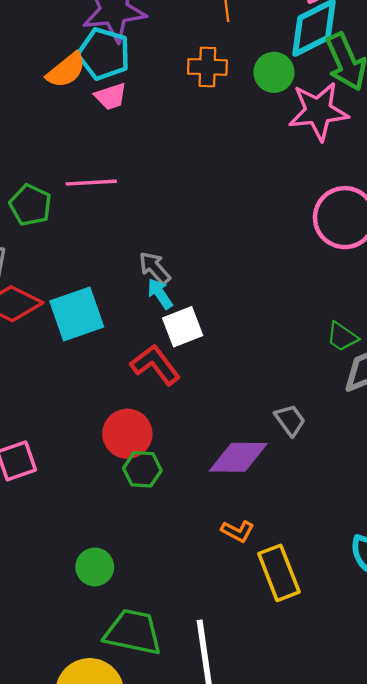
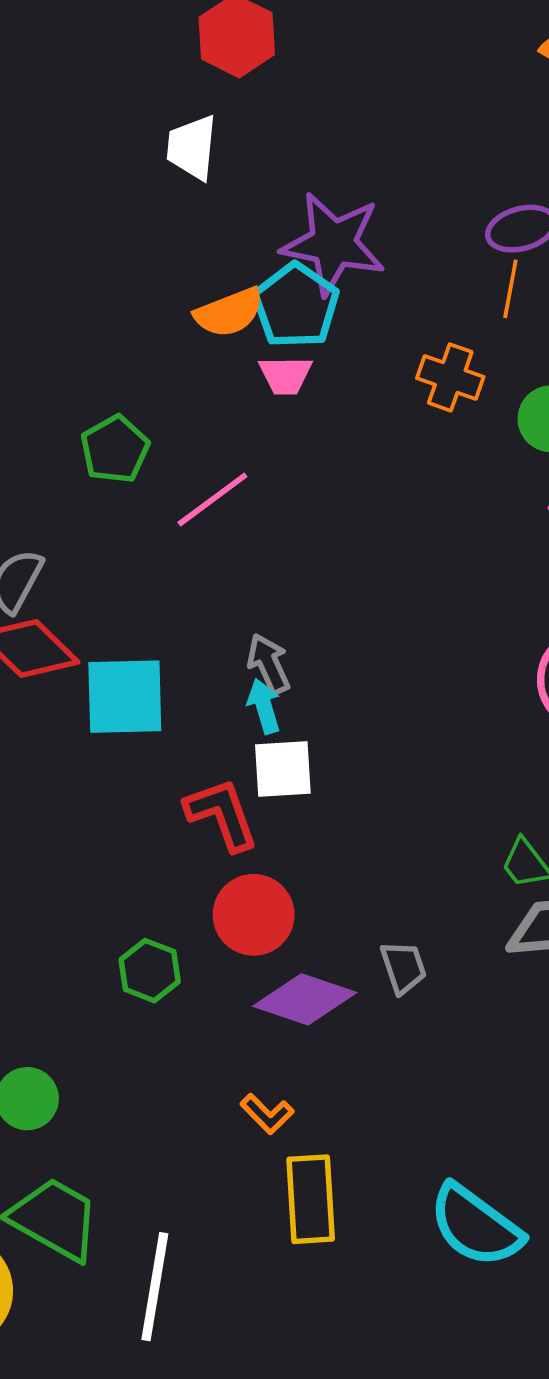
pink line: (91, 183) -> (212, 500), turned -51
green pentagon: (30, 205) -> (115, 449), moved
red circle: (127, 434) -> (254, 915), moved

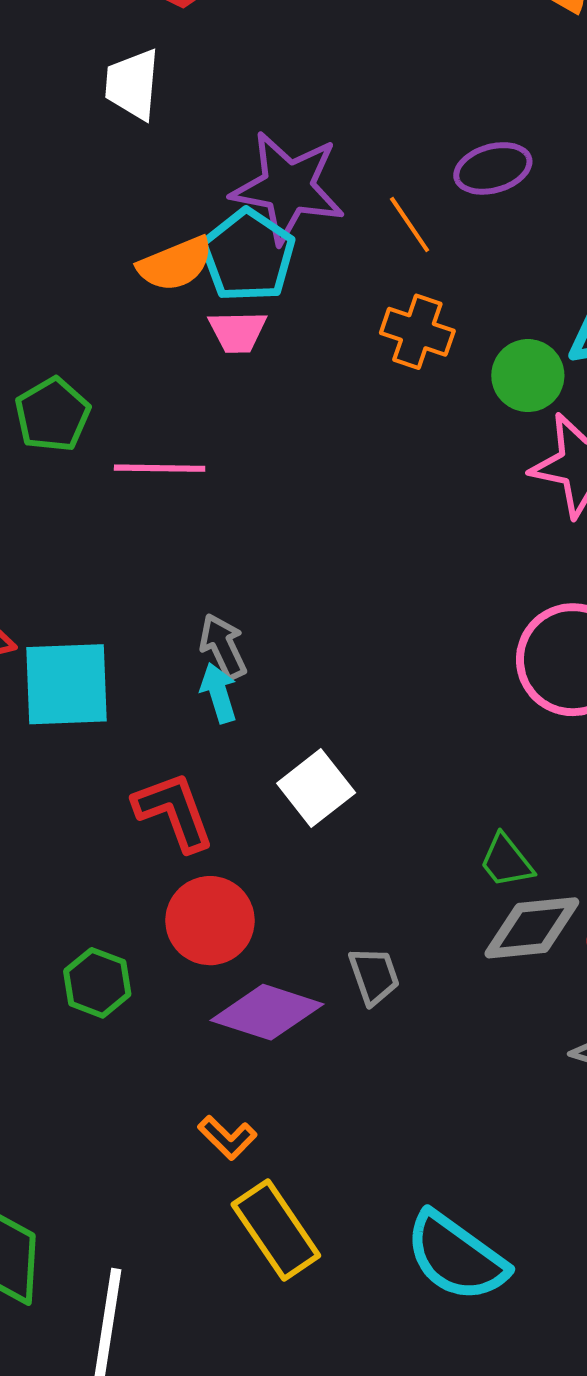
orange line: (510, 289) -> (410, 224), moved, turned -44
pink line: (212, 500) -> (160, 468), turned 38
white square: (283, 769) -> (316, 788), moved, turned -34
yellow rectangle: (311, 1199) -> (276, 1230), turned -30

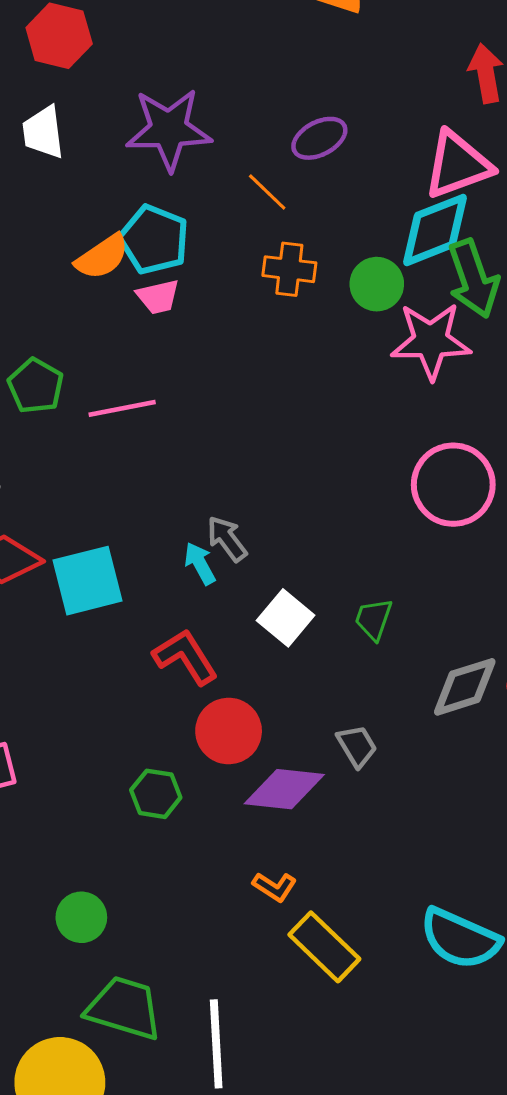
purple star: (288, 187) -> (169, 129), moved
gray arrow: (223, 646) -> (227, 539), moved
green trapezoid: (506, 861) -> (374, 619), moved, turned 69

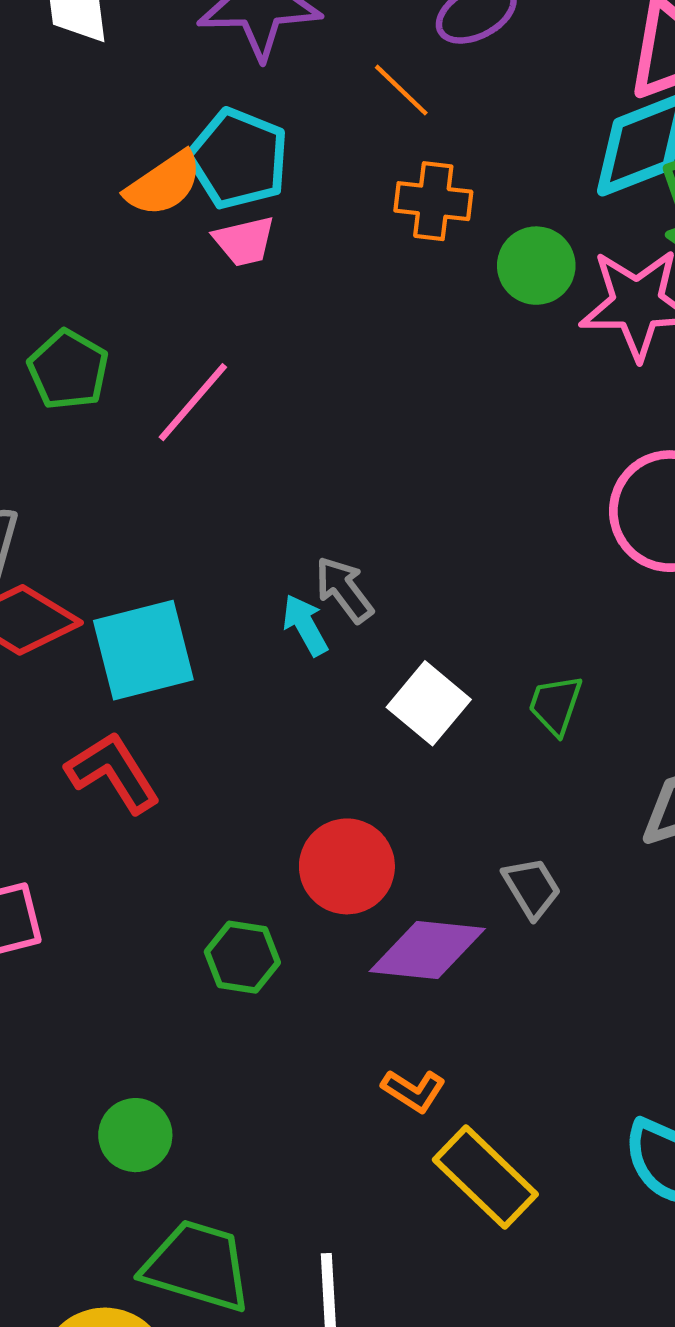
green circle: (377, 284) -> (536, 266), moved
pink line: (122, 408) -> (193, 402), turned -38
red L-shape: (185, 657) -> (113, 772), moved

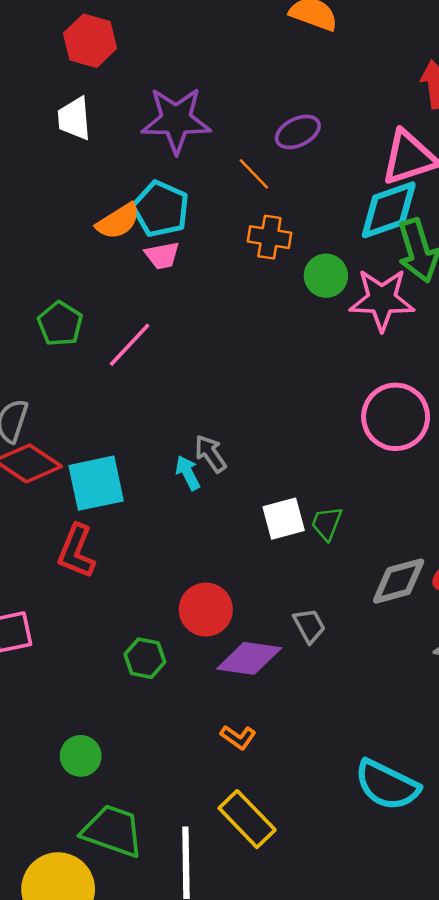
white square: (429, 703) -> (284, 519), moved, turned 33
red L-shape: (113, 772) -> (76, 551), turned -128
yellow rectangle: (485, 1177) -> (247, 819), moved

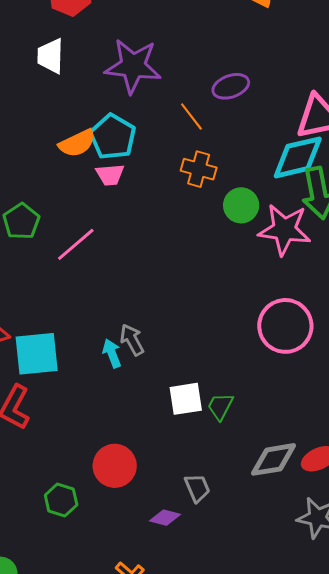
purple diamond: (249, 658) -> (165, 518), moved, size x0.6

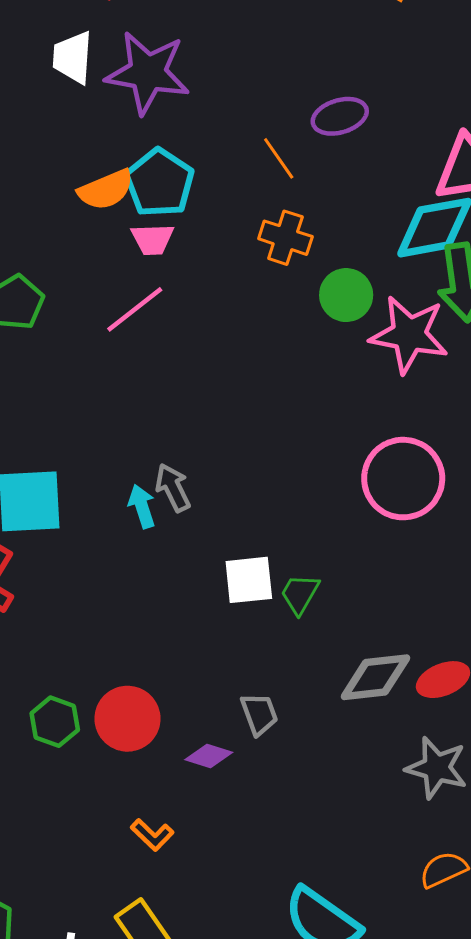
purple star: (133, 66) -> (148, 73), moved
pink line: (76, 244) -> (135, 309), moved
red circle: (115, 466) -> (127, 719), moved

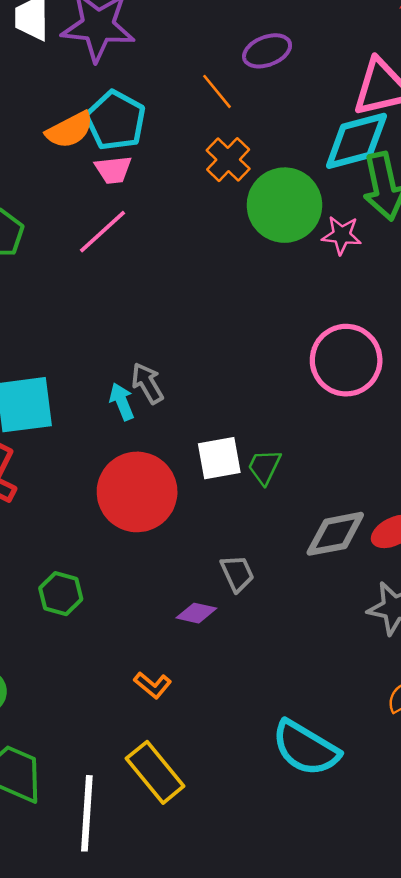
orange cross: (285, 238) -> (228, 160), turned 30
green circle: (346, 295) -> (284, 205), size x1.6
pink star: (409, 335) -> (342, 235), size x0.6
red circle: (127, 719) -> (137, 492), moved, size x1.4

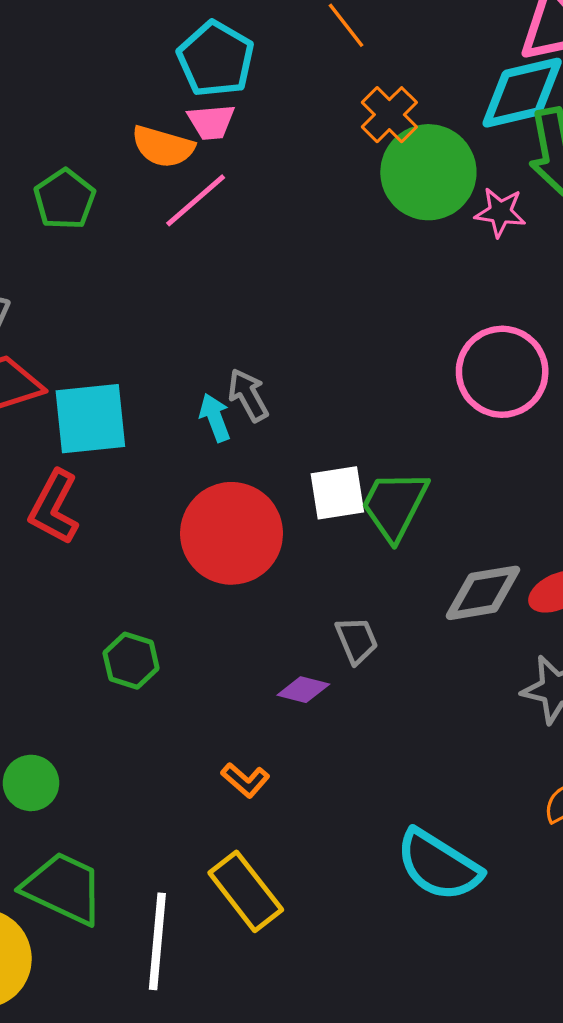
orange semicircle: (70, 130) -> (163, 147), moved, turned 42
orange cross: (228, 160) -> (389, 115), moved
green trapezoid: (264, 467) -> (395, 505), size x1.6

